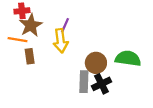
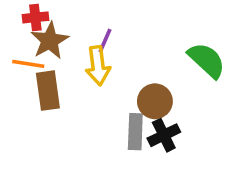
brown rectangle: (30, 56) -> (48, 91), size x1.5
green semicircle: (128, 58) -> (207, 60), moved, turned 35

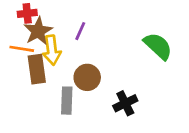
yellow arrow: (98, 66) -> (52, 50), moved
brown circle: (155, 101) -> (87, 77), moved
gray rectangle: (135, 132) -> (67, 101), moved

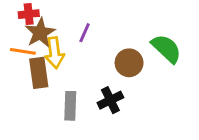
brown circle: (87, 77) -> (129, 63), moved
black cross: (125, 103) -> (110, 100), moved

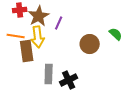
brown star: (40, 33) -> (39, 16), moved
green semicircle: (166, 48) -> (116, 34), size x0.6
black cross: (110, 100) -> (69, 80), moved

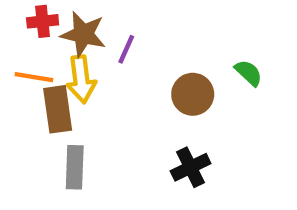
brown star: (39, 16) -> (83, 34), turned -30
gray rectangle: (49, 74) -> (75, 167), moved
black cross: (69, 80) -> (191, 167), moved

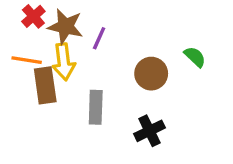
red cross: (43, 21) -> (33, 16), turned -35
gray rectangle: (75, 167) -> (96, 107), moved

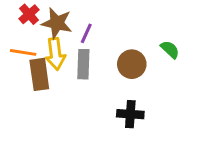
gray rectangle: (96, 107) -> (83, 64), moved
black cross: (149, 131) -> (130, 114), turned 30

